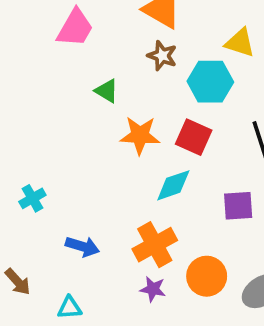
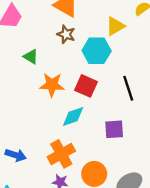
yellow triangle: (240, 43) -> (115, 26), turned -48

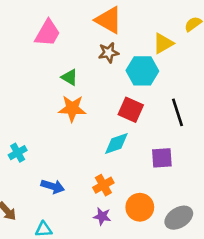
brown star: (66, 34) -> (109, 53), turned -30
orange star: (52, 85) -> (72, 108), moved
orange cross: (61, 154) -> (103, 185), size x0.7

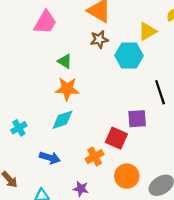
red square: (131, 110) -> (116, 138), moved
cyan diamond: (116, 144) -> (62, 120), moved
purple square: (162, 158) -> (137, 119), moved
purple star: (102, 216) -> (81, 189), moved

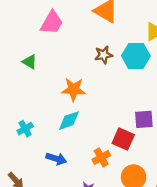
brown star: (99, 39) -> (104, 55), moved
green triangle: (65, 61) -> (30, 62), moved

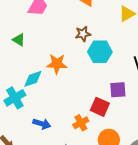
cyan hexagon: (136, 56) -> (100, 52), moved
cyan diamond: (69, 121) -> (33, 79), moved
cyan cross: (25, 129) -> (15, 98), size x1.5

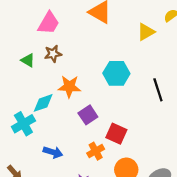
brown star: (83, 34) -> (53, 54), moved
purple square: (118, 90) -> (88, 115), moved, turned -30

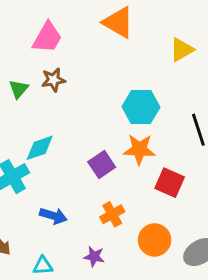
green triangle: (28, 60) -> (19, 89), turned 40
orange star: (69, 87) -> (139, 149), moved
red square: (116, 134) -> (170, 183), moved

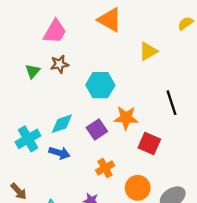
yellow triangle: (182, 50) -> (148, 51), moved
cyan hexagon: (141, 107) -> (100, 85), moved
cyan diamond: (40, 148) -> (62, 124), moved
blue arrow: (53, 216) -> (60, 153), moved

